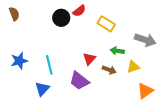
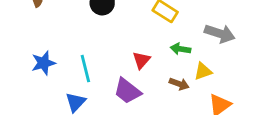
brown arrow: (109, 70) -> (179, 84), moved

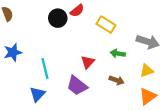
blue star: (43, 63) -> (13, 52), moved
yellow triangle: (203, 71) -> (147, 71), moved

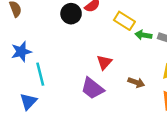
green arrow: (118, 53) -> (143, 35), moved
cyan line: (45, 68) -> (40, 74), moved
blue triangle: (37, 94) -> (28, 101), moved

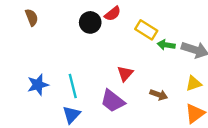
blue star: (21, 52) -> (38, 85), moved
cyan line: (40, 74) -> (73, 86), moved
blue triangle: (28, 101) -> (72, 115), moved

